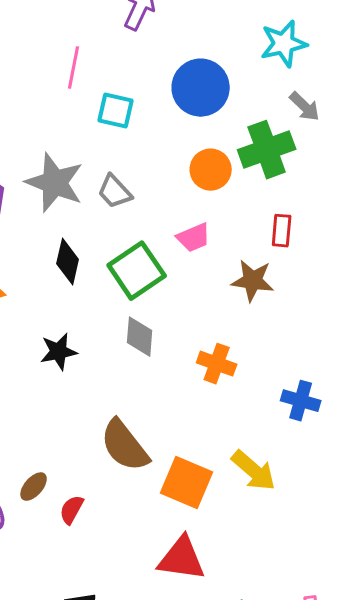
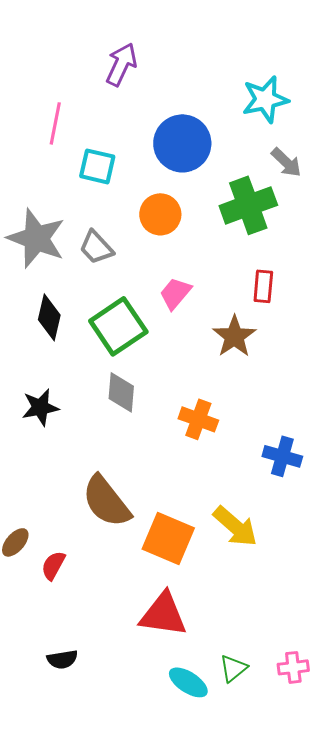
orange circle: (211, 170) -> (160, 214), moved
pink trapezoid: (194, 238) -> (175, 293), turned 153
brown star: (253, 281) -> (234, 336), turned 30

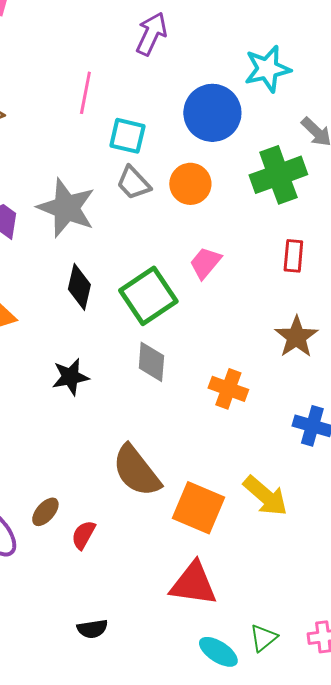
cyan star: (265, 99) -> (267, 69), moved
gray trapezoid: (96, 247) -> (133, 183), moved
brown star: (234, 336) -> (296, 337), moved

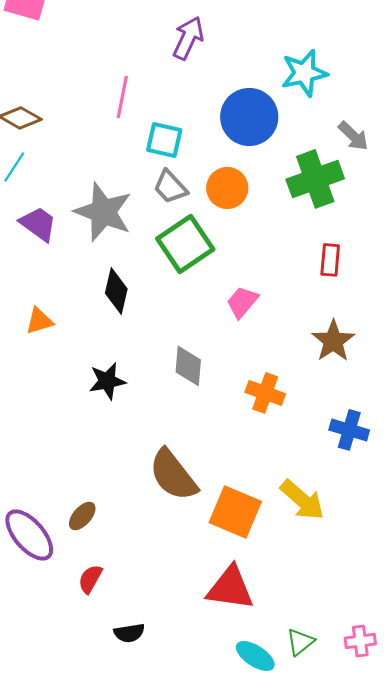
pink trapezoid: (205, 263) -> (242, 302), moved
green square: (148, 296) -> (185, 244), moved
red semicircle: (83, 535) -> (90, 579), moved

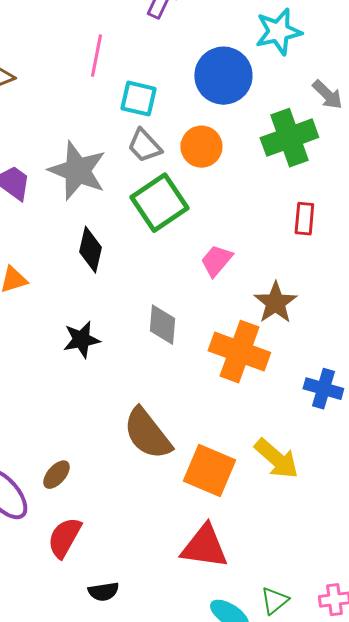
brown star: (333, 341) -> (275, 303), moved
orange cross: (265, 393) -> (239, 352), size x1.5
red semicircle: (90, 579) -> (64, 538), size x1.4

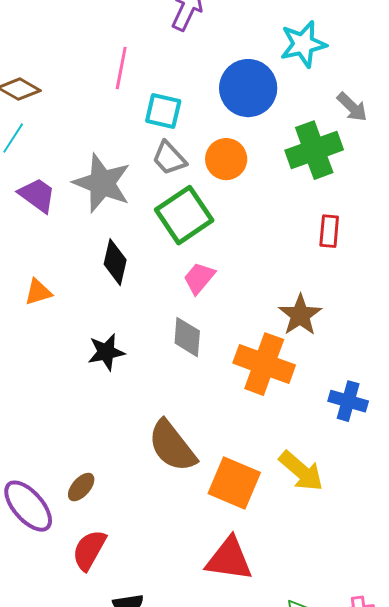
pink trapezoid: (216, 261) -> (199, 278), moved

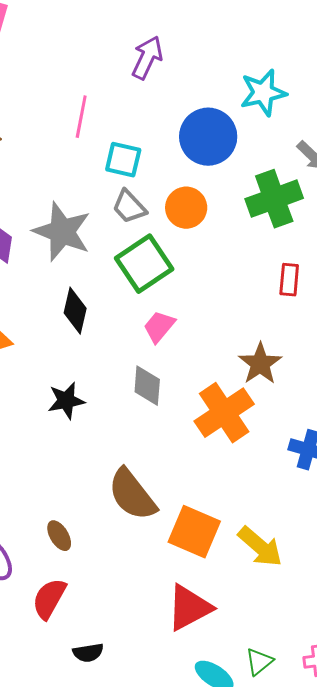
orange cross: (264, 364) -> (224, 413), turned 36
yellow arrow: (301, 471) -> (260, 547), moved
brown ellipse: (81, 487) -> (59, 536), moved, turned -72
red triangle: (229, 559) -> (189, 608), turned -36

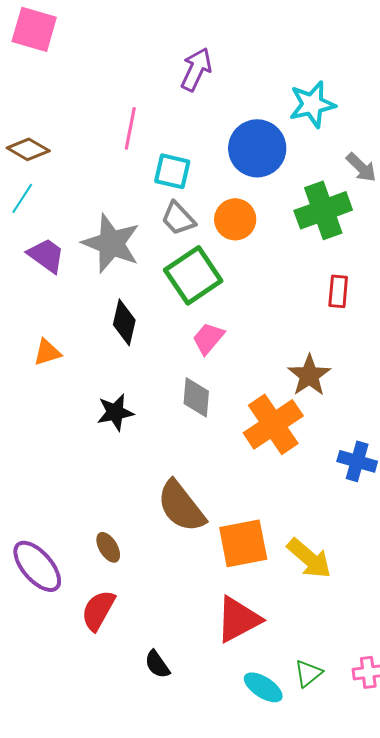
orange square: (194, 532) -> (243, 543), turned -34
black semicircle: (88, 653) -> (157, 664), moved, turned 64

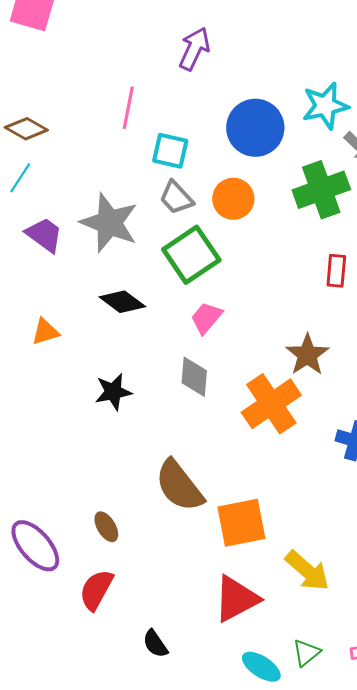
cyan star: (312, 104) -> (325, 106), moved
black diamond: (124, 322) -> (122, 302), turned -66
yellow arrow: (309, 558) -> (307, 571), moved

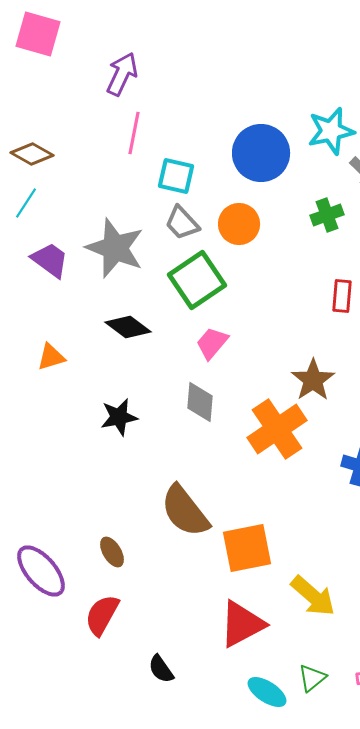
purple arrow: (194, 49) -> (122, 74), moved
green cross: (321, 190) -> (327, 215), size x0.6

